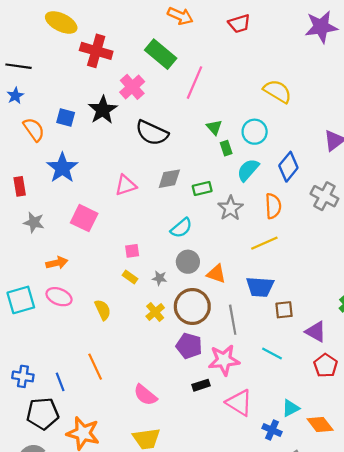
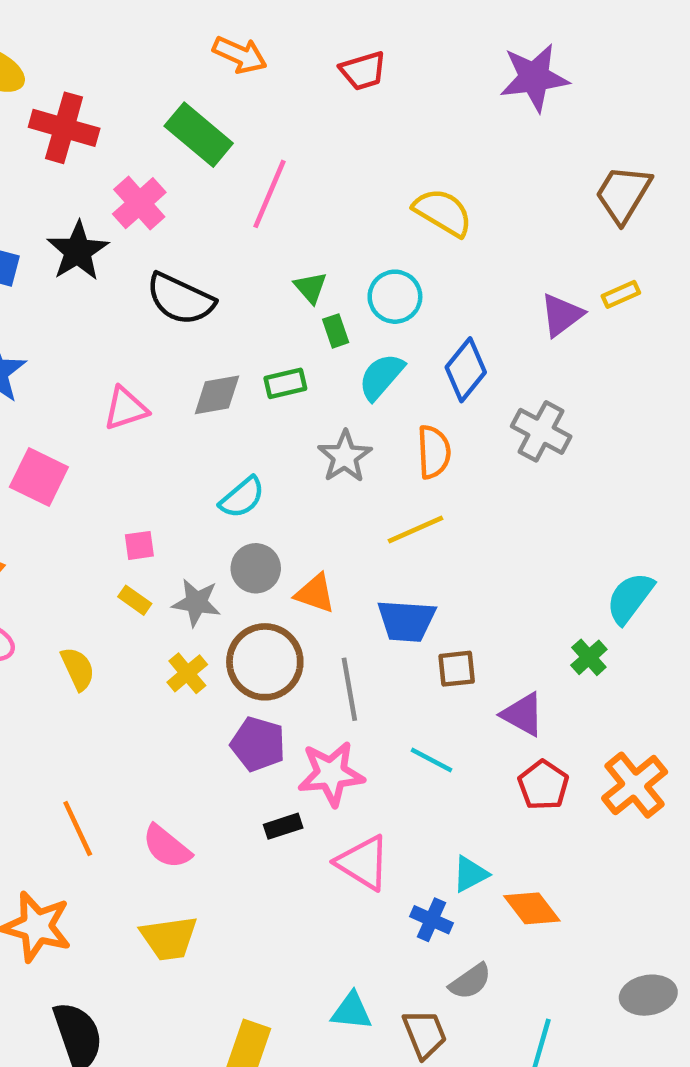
green rectangle: (202, 189) -> (285, 383), moved
gray star: (160, 278) -> (196, 603), size x1.5
orange line: (95, 367) -> (78, 828), moved

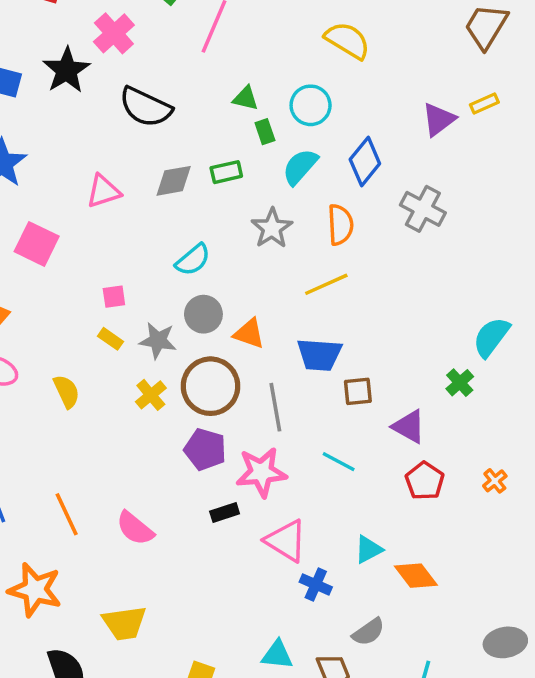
green triangle: (311, 288) -> (246, 98), turned -36
orange cross: (635, 785) -> (495, 481), size x0.5
blue cross: (431, 920) -> (316, 584), moved
yellow trapezoid: (169, 938) -> (124, 623), moved

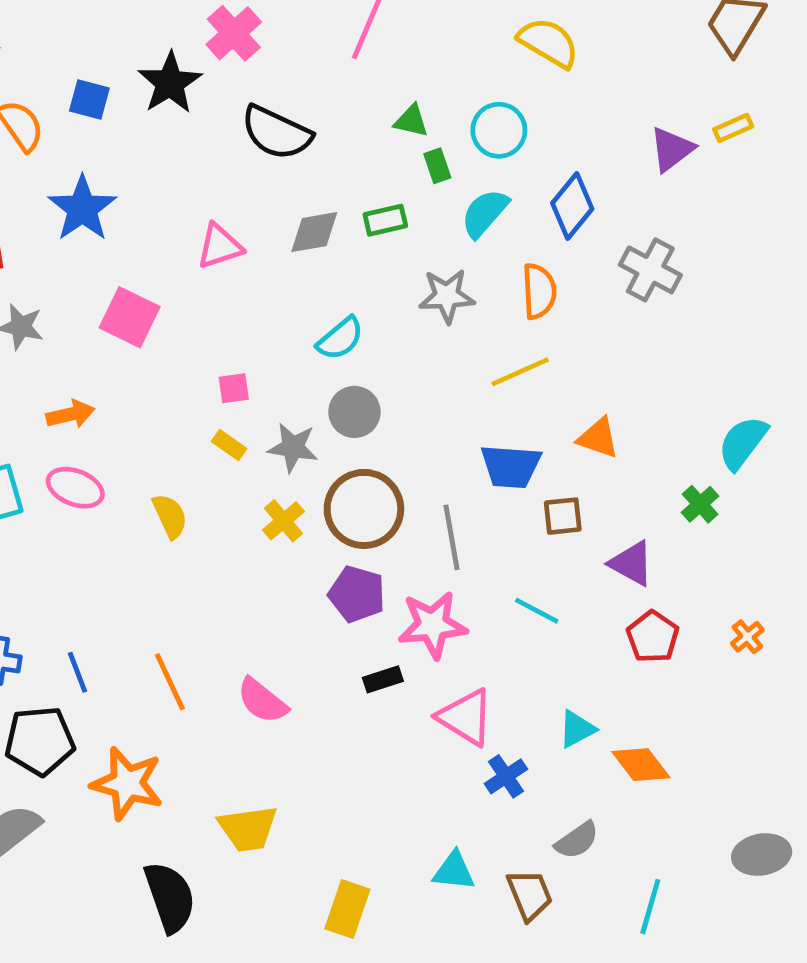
gray star: (272, 228) -> (447, 296), turned 30
orange triangle: (249, 334) -> (598, 438), moved
blue cross: (316, 584) -> (506, 776), turned 32

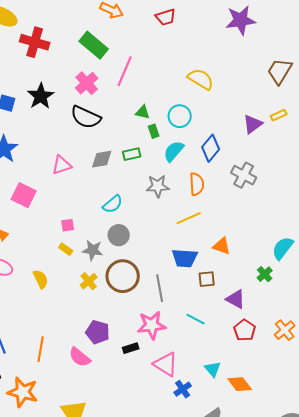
pink cross: (234, 33) -> (87, 83), moved
purple pentagon: (357, 594) -> (98, 332), moved
orange cross: (747, 637) -> (285, 330), size x1.5
orange line: (170, 682) -> (41, 349), turned 35
cyan triangle: (577, 729) -> (213, 369), turned -42

